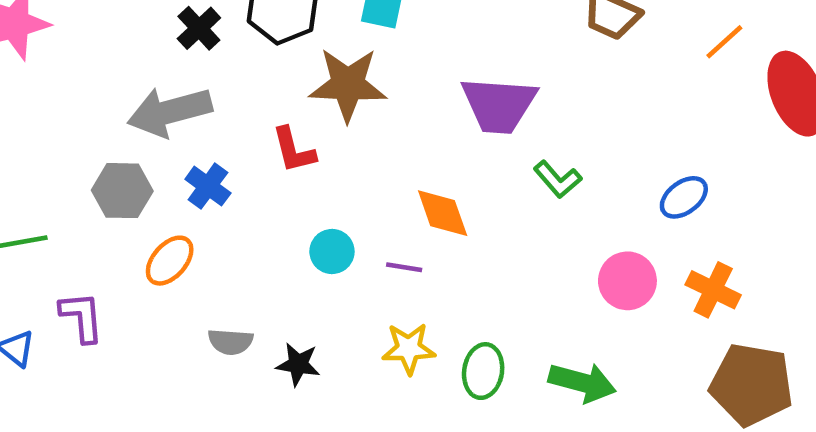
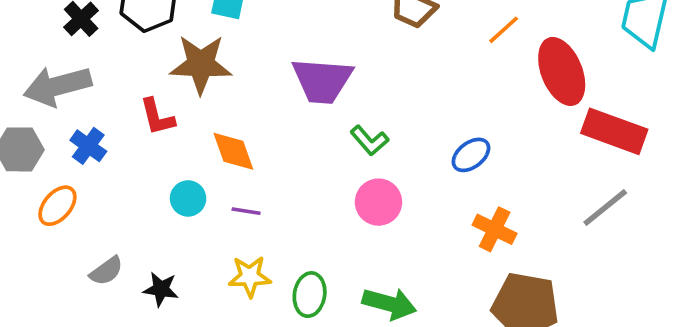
orange diamond: (443, 213) -> (233, 151), moved
pink circle: (627, 281) -> (378, 202), moved
gray semicircle: (231, 342) -> (106, 271), turned -40

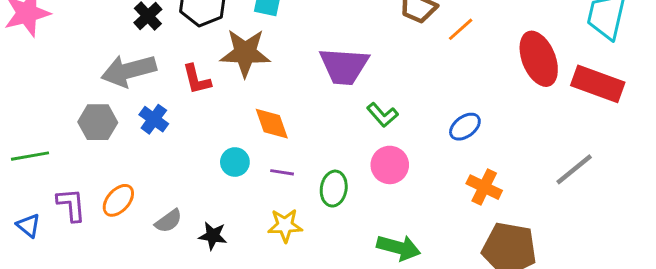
orange line: (504, 30) -> (461, 29), moved
red L-shape: (157, 117) -> (197, 79), moved
red rectangle: (614, 131) -> (598, 84), moved
orange ellipse: (57, 206) -> (118, 200), moved
green ellipse: (310, 295) -> (334, 189), moved

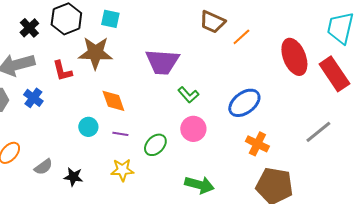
red rectangle: (598, 84) -> (334, 74), turned 36
blue ellipse: (465, 127) -> (244, 103), size x1.5
green ellipse: (334, 189) -> (155, 145), turned 35

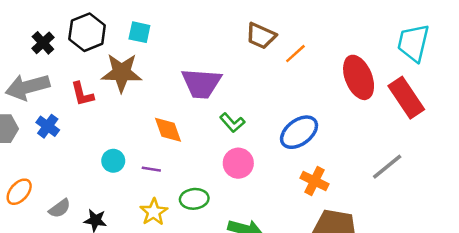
orange diamond: (113, 101) -> (168, 130), moved
green ellipse: (155, 145) -> (194, 199), moved, turned 40
yellow star: (122, 170) -> (154, 212), turned -30

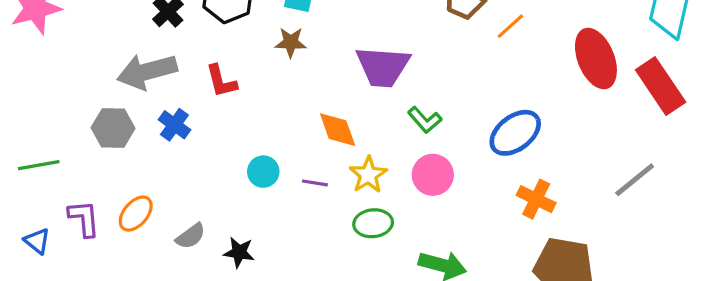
brown star: (122, 73) -> (291, 42), moved, size x0.6
yellow star: (154, 212) -> (368, 175), moved

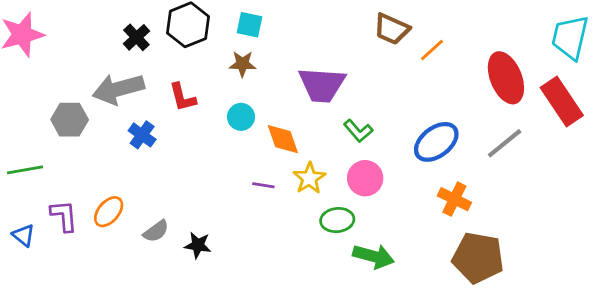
gray hexagon: (113, 128) -> (70, 120), moved
cyan circle: (263, 172) -> (241, 117), moved
gray line: (635, 180) -> (505, 143), moved
green ellipse: (373, 223) -> (337, 220), moved

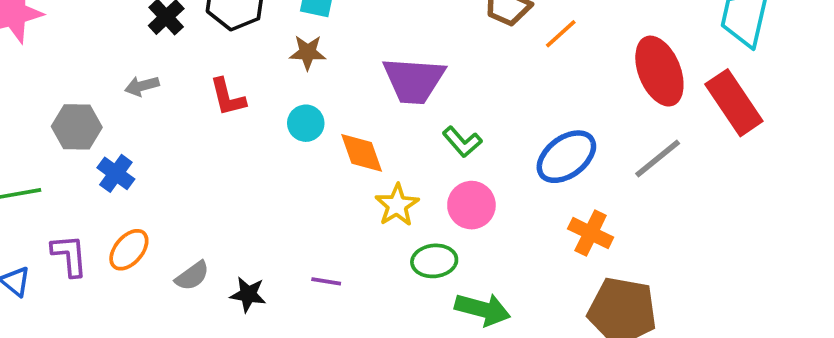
gray arrow: (118, 89) -> (142, 86), size x0.5
blue cross: (142, 135) -> (116, 173), moved
purple line: (263, 185) -> (326, 281), moved

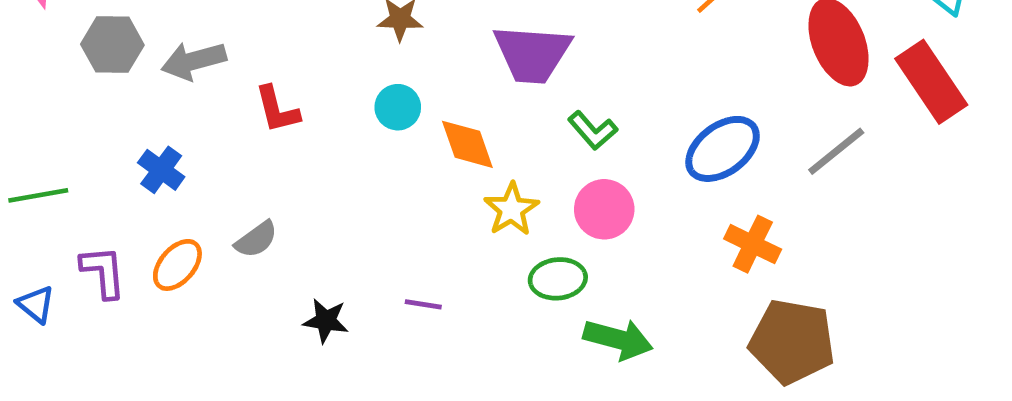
gray arrow: (142, 86) -> (194, 61), size x1.5
red L-shape: (228, 97) -> (277, 110), moved
gray hexagon: (77, 127) -> (112, 45), moved
gray semicircle: (192, 276) -> (256, 239), moved

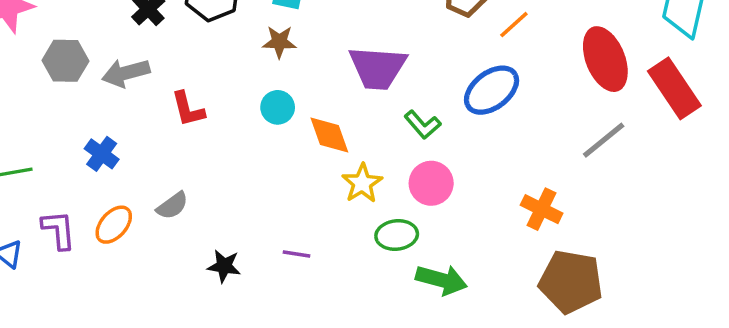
blue ellipse: (723, 149) -> (492, 90), moved

